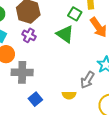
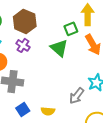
green square: (75, 14) -> (71, 29), turned 32
yellow semicircle: (69, 95) -> (48, 111), moved

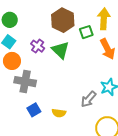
brown hexagon: (25, 21) -> (63, 20), moved
green triangle: (59, 48) -> (60, 50), moved

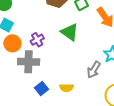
purple cross: (38, 46) -> (37, 40), moved, turned 32
green triangle: (60, 50) -> (70, 32), moved

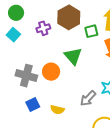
purple cross: (37, 40) -> (43, 28), moved
orange circle: (12, 43) -> (51, 72), moved

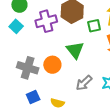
purple cross: (43, 28) -> (46, 21), size x1.5
gray arrow: (88, 98) -> (84, 83), moved

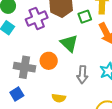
gray arrow: (84, 83) -> (82, 75), turned -36
blue square: (33, 97) -> (17, 94), moved

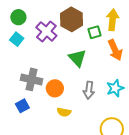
purple cross: (37, 18) -> (46, 31), turned -30
orange circle: (49, 61) -> (55, 88), moved

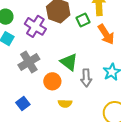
green triangle: (77, 58) -> (69, 62), moved
gray cross: (31, 79) -> (29, 62), moved, turned -35

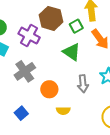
green triangle: (69, 62) -> (72, 52), moved

